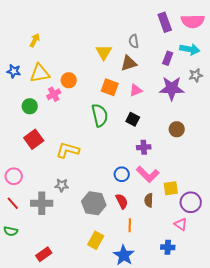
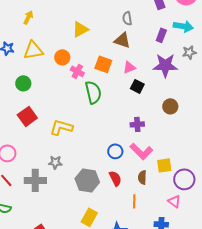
yellow triangle: (104, 52) -> (80, 29), moved, turned 30
brown triangle: (129, 63) -> (122, 40), turned 36
pink cross: (54, 94) -> (77, 71), moved, turned -32
black square: (133, 119) -> (137, 86), moved
orange line: (130, 225) -> (134, 201), moved

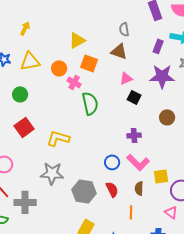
orange square: (103, 64) -> (89, 63), moved
gray star: (55, 162) -> (52, 173), size x1.6
gray cross: (35, 180) -> (25, 202), moved

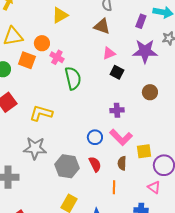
orange square: (89, 63) -> (27, 60), moved

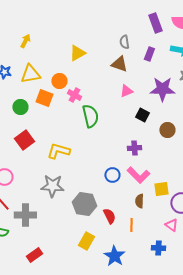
purple rectangle: (141, 21) -> (149, 54), moved
black square: (117, 72) -> (142, 115), moved
red semicircle: (95, 164) -> (109, 216), moved

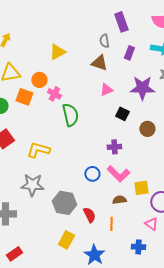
purple rectangle: (155, 23) -> (121, 22), moved
brown semicircle: (139, 201) -> (119, 200), turned 80

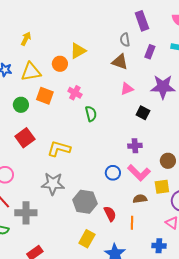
orange circle: (39, 80) -> (60, 64), moved
green semicircle: (70, 115) -> (91, 114), size x0.7
brown circle: (147, 129) -> (168, 161), moved

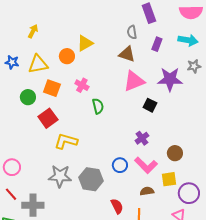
pink triangle: (127, 89) -> (134, 81), size x1.6
red square: (25, 138) -> (48, 118), moved
purple cross: (135, 146) -> (142, 138), turned -32
gray hexagon: (85, 202) -> (91, 179), moved

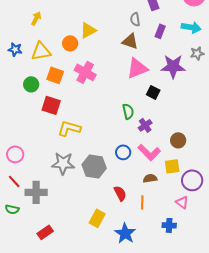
pink cross: (82, 85) -> (85, 72), size x1.5
green semicircle: (98, 106) -> (128, 111), moved
red square: (48, 118) -> (51, 105), turned -36

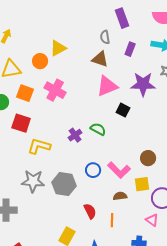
green semicircle: (128, 111) -> (98, 129), turned -49
purple cross: (145, 125) -> (75, 135), moved

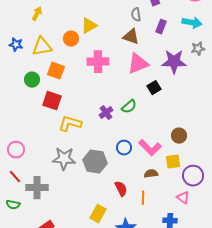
pink cross: (55, 90) -> (98, 62), moved, turned -30
black square: (123, 110) -> (154, 88), turned 32
green semicircle: (98, 129) -> (129, 107), turned 112

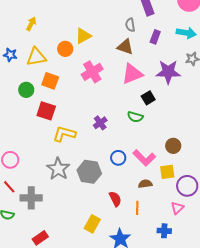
pink cross: (98, 62) -> (92, 72), turned -30
green semicircle: (129, 107) -> (135, 117), moved, turned 56
gray star: (64, 159) -> (58, 169), turned 30
pink triangle: (183, 198) -> (177, 208), turned 40

